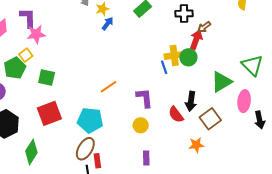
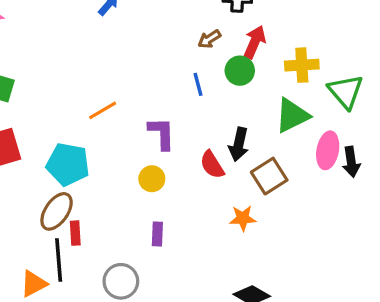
brown arrow: (204, 27) -> (209, 39), moved
yellow cross: (174, 55) -> (302, 65), moved
black arrow: (260, 120) -> (351, 162), moved

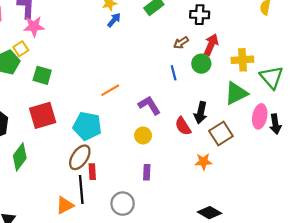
purple L-shape: (162, 133) -> (149, 105), turned -30

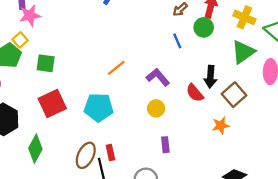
yellow cross: (242, 60) -> (244, 17), turned 35
brown ellipse: (80, 157) -> (86, 155), moved

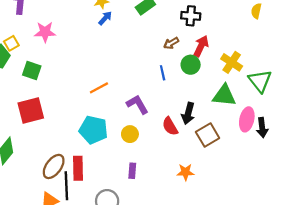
pink star: (30, 15) -> (45, 32), moved
green triangle: (243, 52) -> (224, 96), turned 30
cyan pentagon: (99, 107) -> (93, 130), moved
orange star: (221, 125) -> (186, 172), moved
red rectangle: (110, 152) -> (78, 168), size x1.5

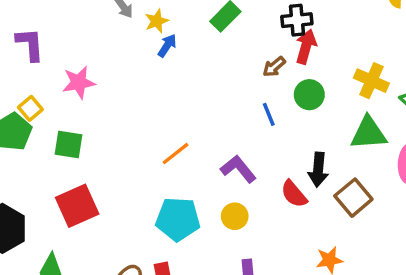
red arrow: (201, 46) -> (306, 47), moved

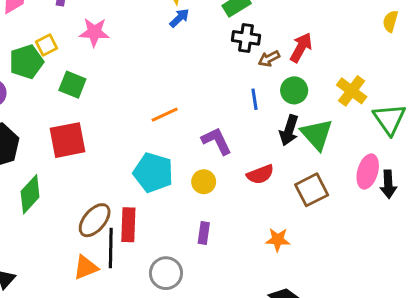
black cross: (297, 20) -> (246, 38), moved
green triangle: (368, 133) -> (317, 134), moved, turned 39
black arrow: (318, 170) -> (289, 130), moved
red semicircle: (294, 194) -> (260, 174), turned -84

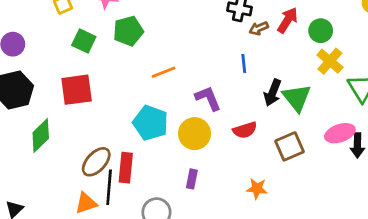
green pentagon: (26, 62) -> (128, 31), moved
green circle: (294, 90) -> (321, 31), moved
pink ellipse: (368, 172) -> (340, 133), turned 52
yellow circle: (204, 182) -> (195, 134), size x1.5

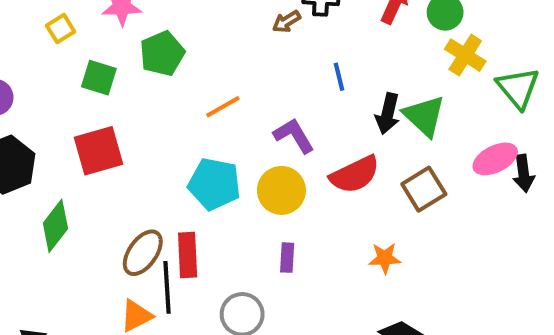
brown arrow: (259, 28) -> (286, 22), moved
red semicircle: (245, 130) -> (355, 175), size x1.4

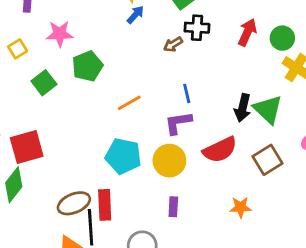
blue line: (339, 77) -> (187, 93), moved
green square: (99, 78) -> (44, 83), turned 35
purple L-shape: (294, 136) -> (178, 123), turned -68
red square: (99, 151) -> (27, 147), moved
brown ellipse: (143, 253) -> (74, 203), turned 32

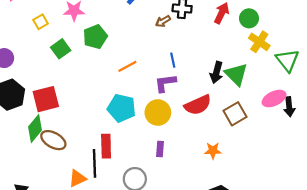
brown ellipse: (74, 203) -> (53, 140), moved, turned 50

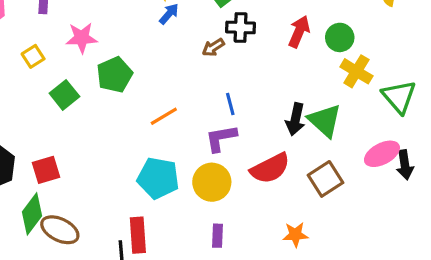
red square: (46, 99) -> (46, 170), size x0.7

